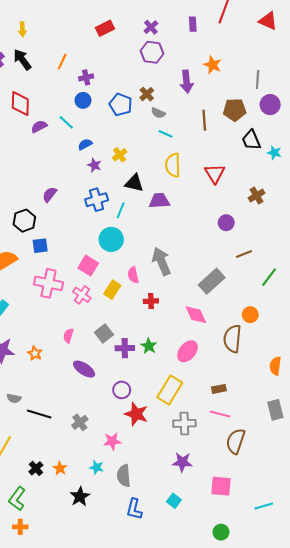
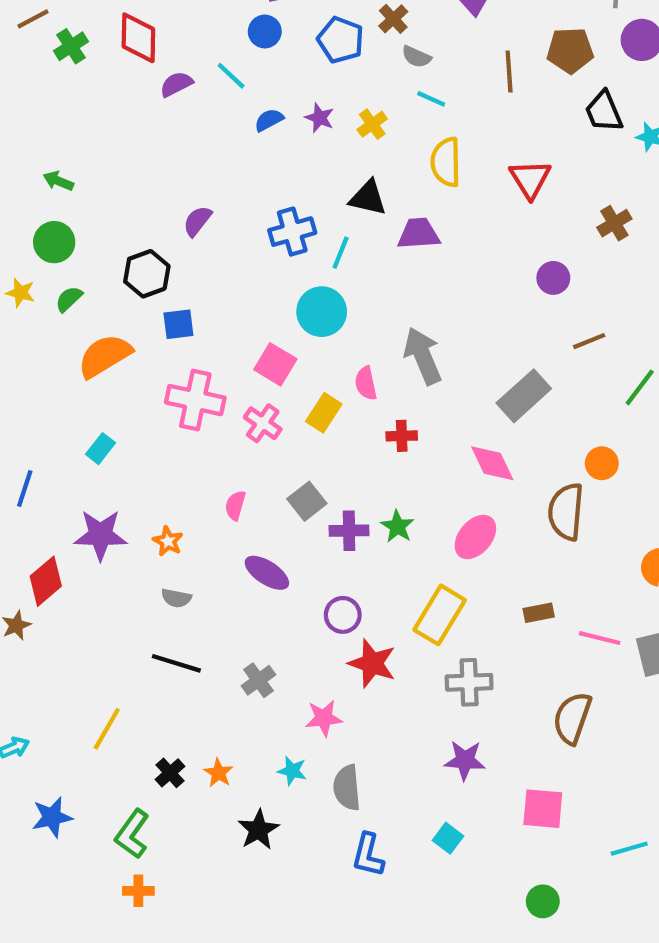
yellow cross: (120, 155) -> (372, 124), moved
purple star: (94, 165) -> (320, 118), moved
gray semicircle: (14, 398) -> (176, 598), moved
pink line: (220, 414) -> (600, 638), moved

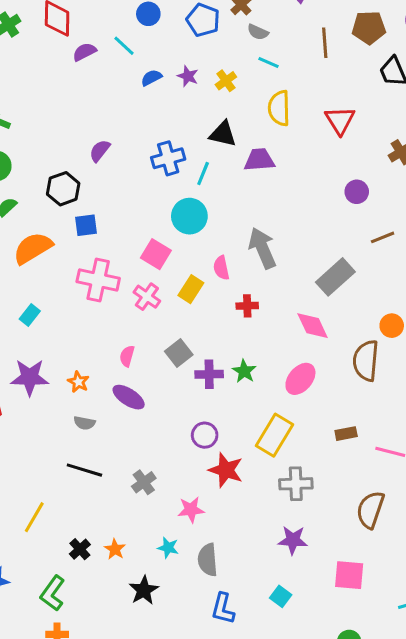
purple ellipse: (267, 573) -> (129, 397), moved

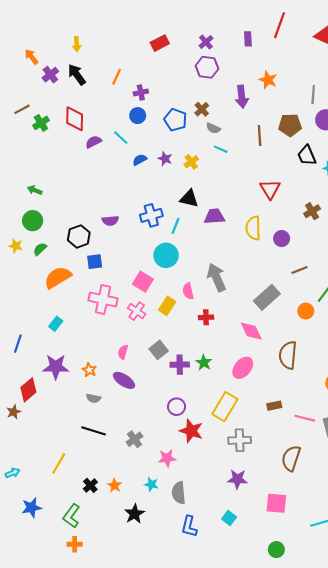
yellow semicircle: (279, 108) -> (253, 228), moved
purple semicircle: (100, 151) -> (110, 221), moved, turned -133
orange circle: (392, 326) -> (306, 311), moved

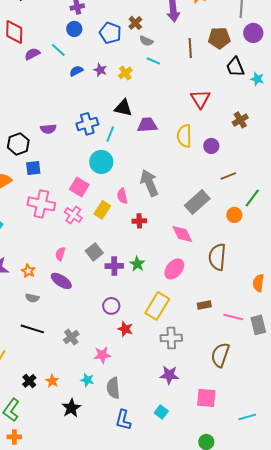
red star: (191, 431) -> (125, 329), size x0.7

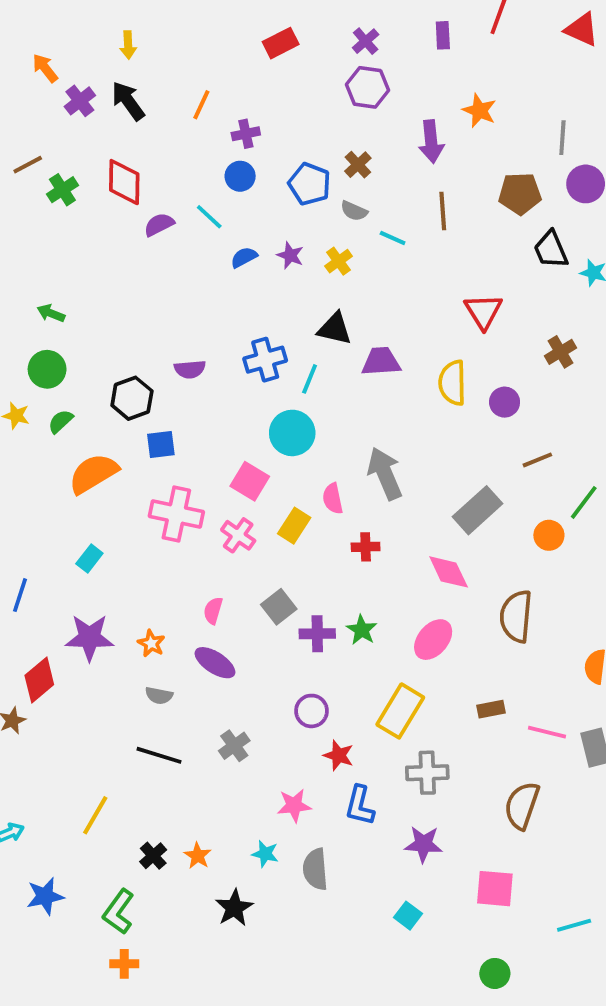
gray semicircle: (146, 41) -> (354, 211), moved
brown line: (190, 48) -> (443, 211), moved
gray cross: (71, 337) -> (234, 746), moved
blue L-shape: (123, 420) -> (360, 806), moved

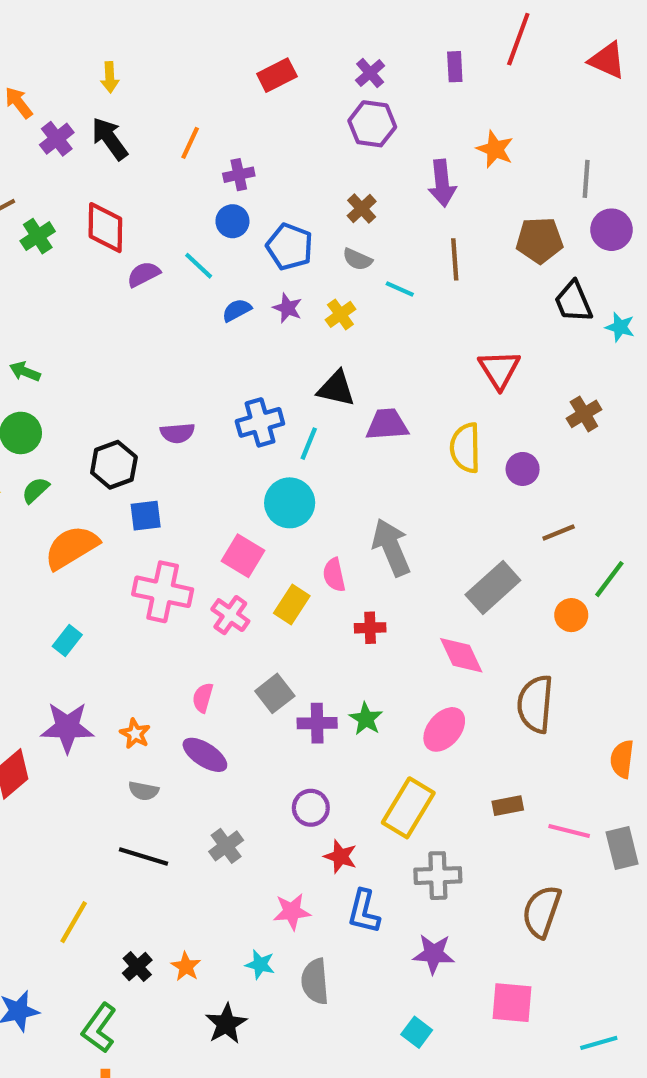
blue pentagon: (310, 184) -> (290, 247), moved

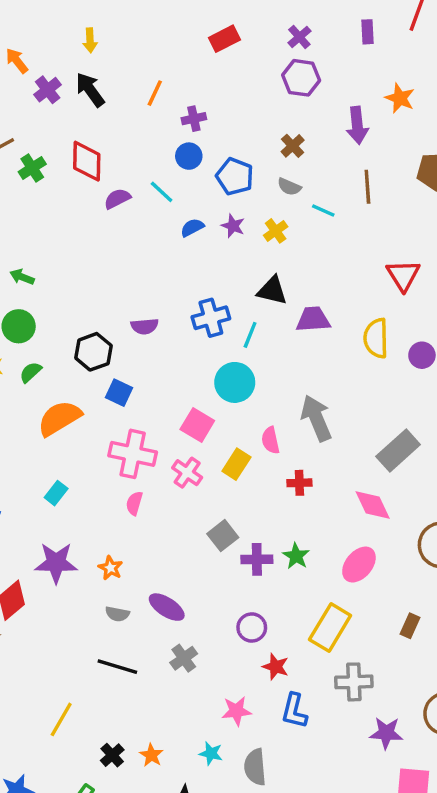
blue square: (146, 516) -> (119, 393), turned 32
pink semicircle: (203, 698) -> (134, 503), moved
purple ellipse: (205, 755) -> (167, 607), moved
brown rectangle: (508, 806) -> (410, 626), turned -55
purple star: (434, 954) -> (386, 733), moved

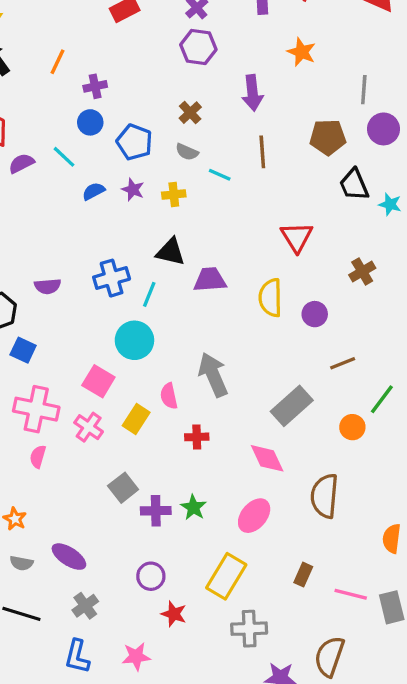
orange star: (400, 98) -> (302, 52), moved
yellow cross: (276, 231) -> (174, 194), turned 30
blue L-shape: (294, 711) -> (77, 656), moved

